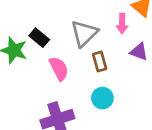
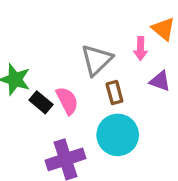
black rectangle: (39, 38) -> (41, 102), moved
cyan circle: (102, 98) -> (118, 135), size x1.6

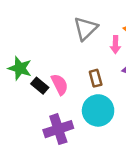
gray triangle: (96, 60) -> (86, 29), moved

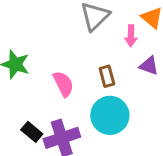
black rectangle: (40, 86) -> (32, 132), moved

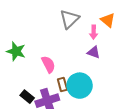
purple triangle: (149, 66) -> (94, 52), moved
brown rectangle: (107, 76) -> (62, 85), moved

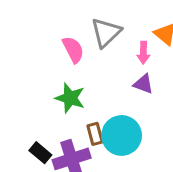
green star: (16, 51) -> (70, 98), moved
pink semicircle: (48, 64) -> (73, 50), moved

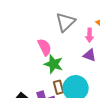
pink semicircle: (73, 50) -> (45, 47), moved
green star: (70, 98) -> (54, 64), moved

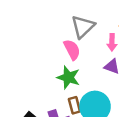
pink semicircle: (45, 47) -> (72, 50), moved

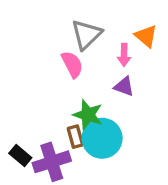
green star: (68, 77) -> (88, 115), moved

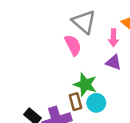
gray triangle: (86, 34) -> (84, 22), turned -35
cyan circle: (102, 138) -> (96, 103), size x0.6

